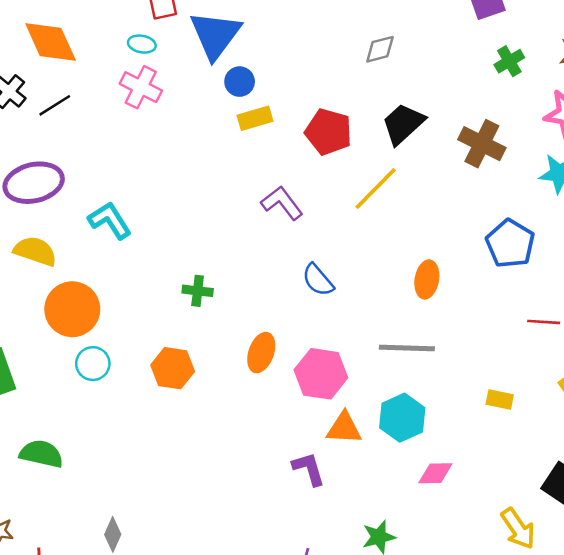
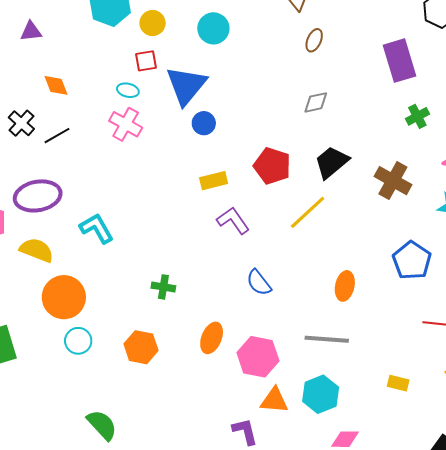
orange diamond: (51, 42) -> (56, 85), size x0.6
yellow rectangle: (255, 118) -> (214, 181), moved
green semicircle: (41, 454) -> (102, 425), moved, turned 32

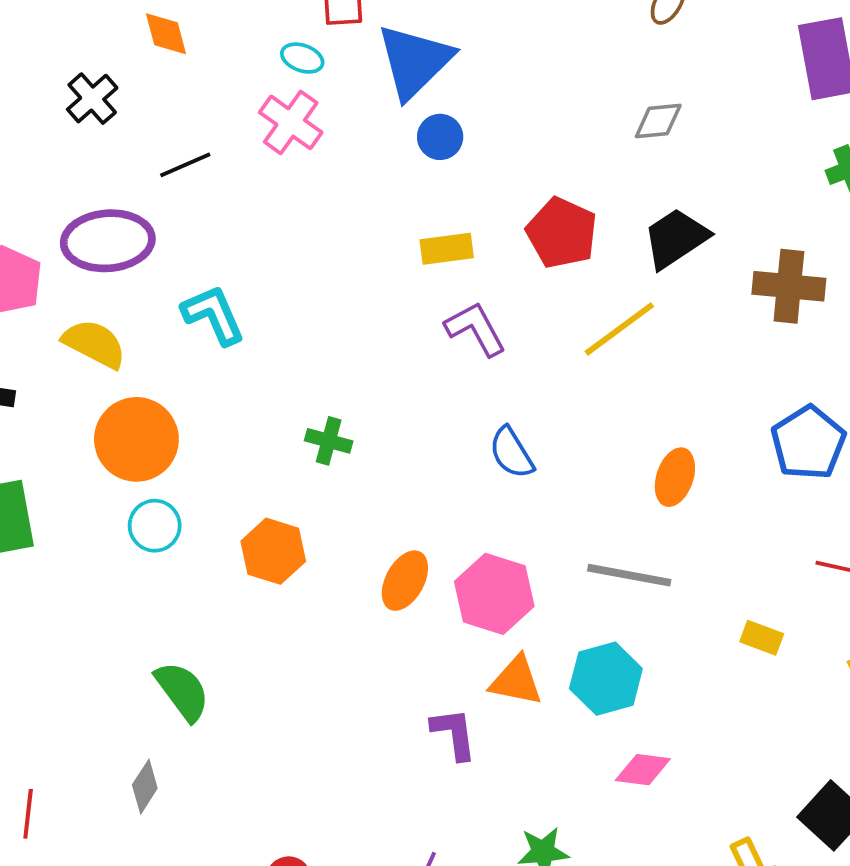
black line: (57, 136) -> (185, 165), moved
brown cross: (393, 181) -> (789, 286), turned -30
orange ellipse: (212, 338) -> (405, 581), moved
yellow rectangle: (398, 383) -> (762, 638), moved

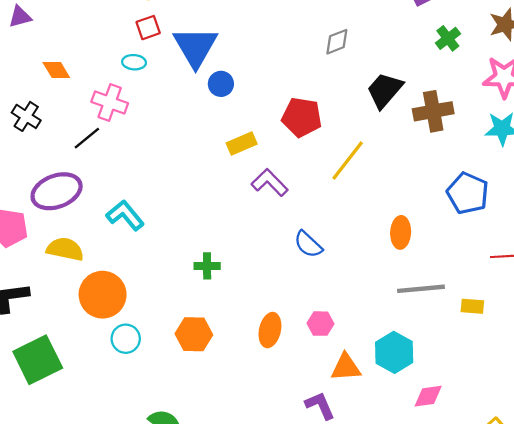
pink cross: (291, 122) -> (110, 102), moved
black trapezoid: (676, 238) -> (385, 90), moved
gray line: (629, 575) -> (421, 289), moved
pink hexagon: (494, 594) -> (320, 324), size x0.6

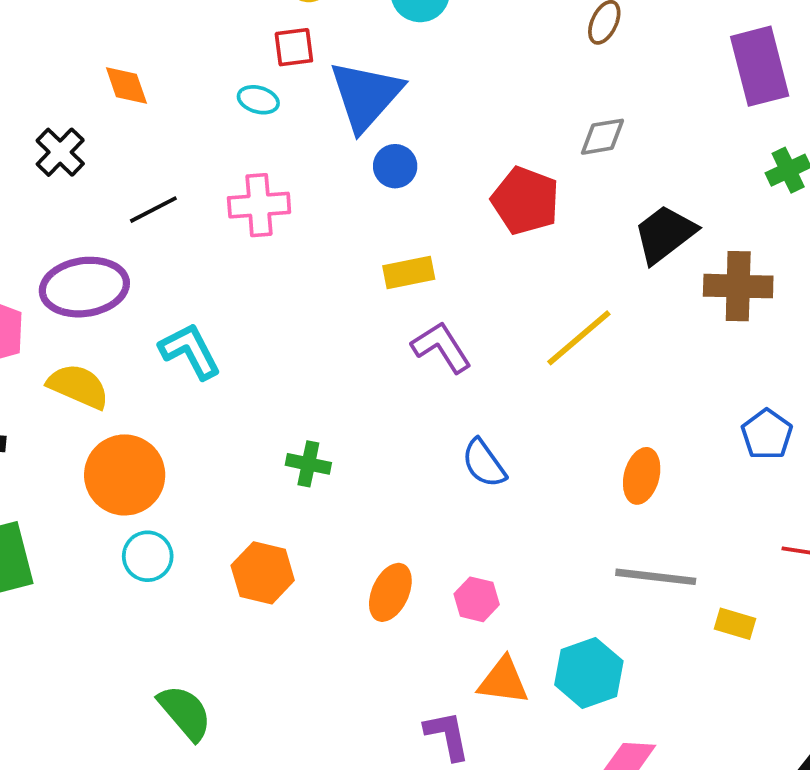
pink cross: (110, 102) -> (259, 205), moved, turned -36
red pentagon: (302, 117) -> (525, 201), moved
blue pentagon: (468, 193) -> (767, 434), size x0.7

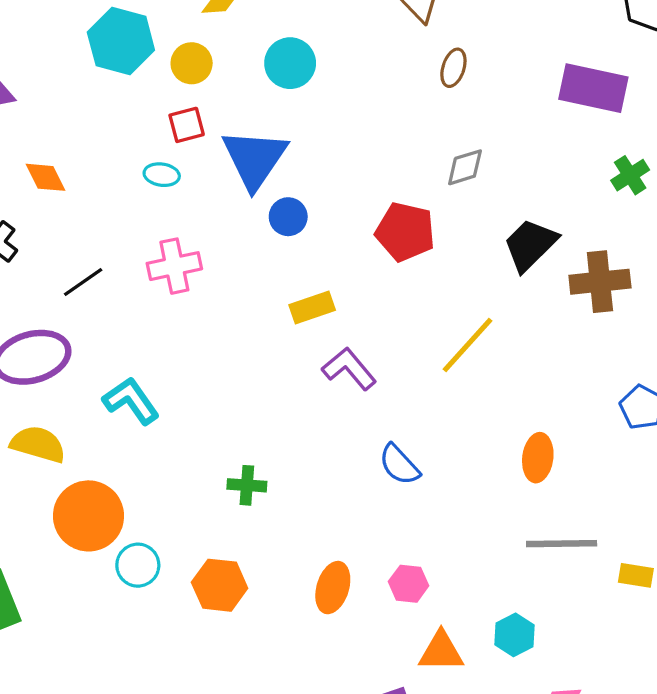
purple rectangle: (760, 66) -> (593, 88), turned -56
cyan circle: (148, 556) -> (138, 565), moved
cyan hexagon: (589, 673) -> (514, 635), size x0.7

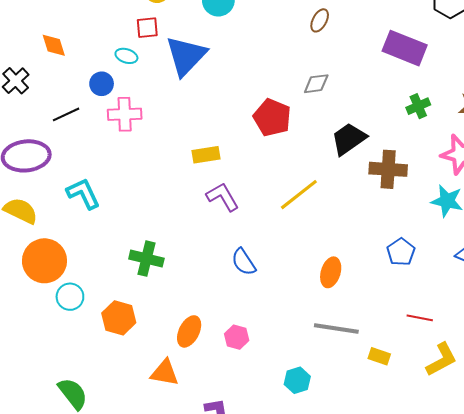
blue circle: (288, 217) -> (102, 84), moved
green cross: (247, 485) -> (146, 259), size x1.4
orange triangle: (441, 652) -> (165, 373), moved

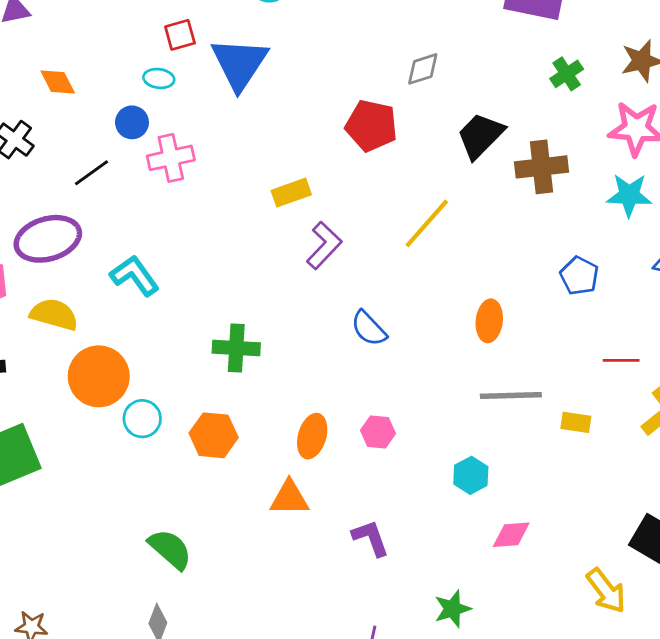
purple L-shape: (223, 197) -> (324, 245), turned 84

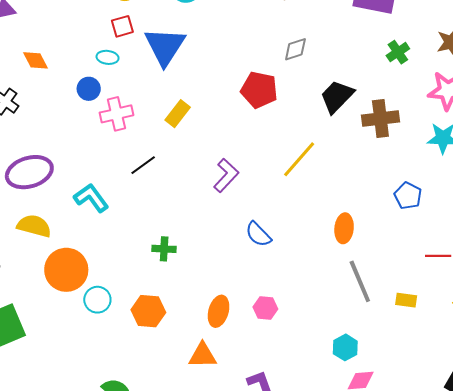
black line: (92, 173) -> (143, 165), moved
yellow rectangle: (291, 193) -> (178, 114), moved, turned -32
green cross: (236, 348) -> (164, 249), size x0.7
gray line: (511, 395) -> (360, 281), turned 69
cyan hexagon: (471, 475) -> (345, 347), moved

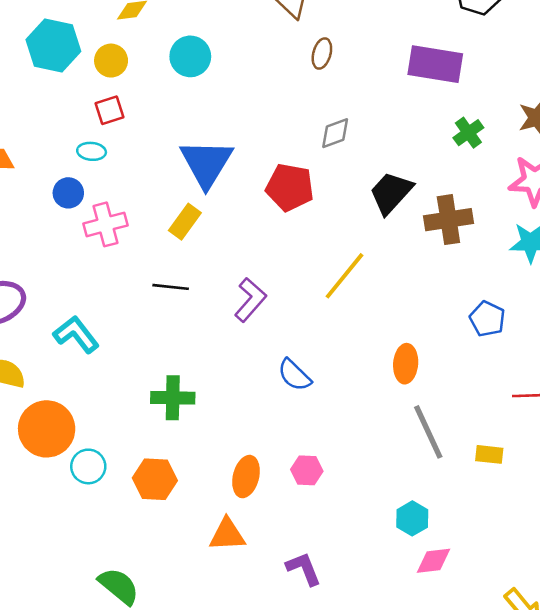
blue triangle: (165, 46) -> (206, 163), moved
black line: (143, 165) -> (171, 287), moved, turned 44
green cross: (164, 249) -> (173, 398), size x1.4

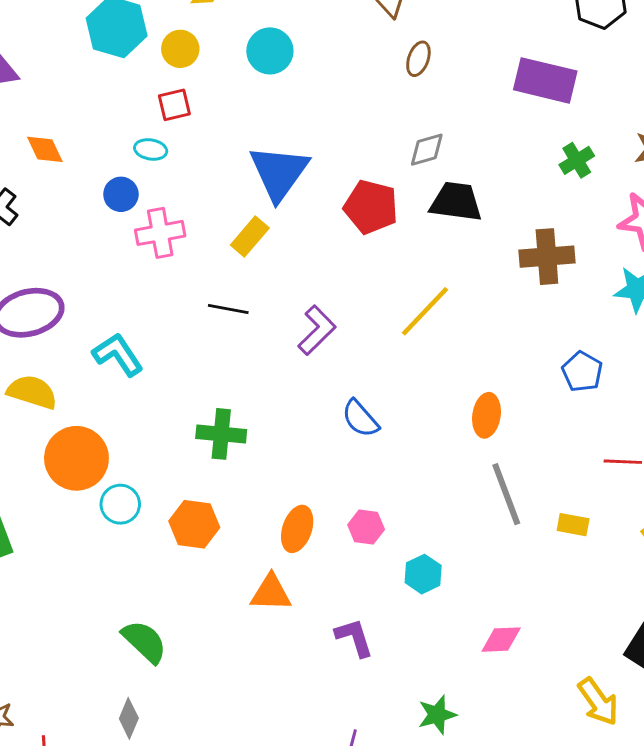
black trapezoid: (391, 193) -> (456, 202), moved, turned 51
cyan hexagon: (412, 518) -> (423, 574), moved

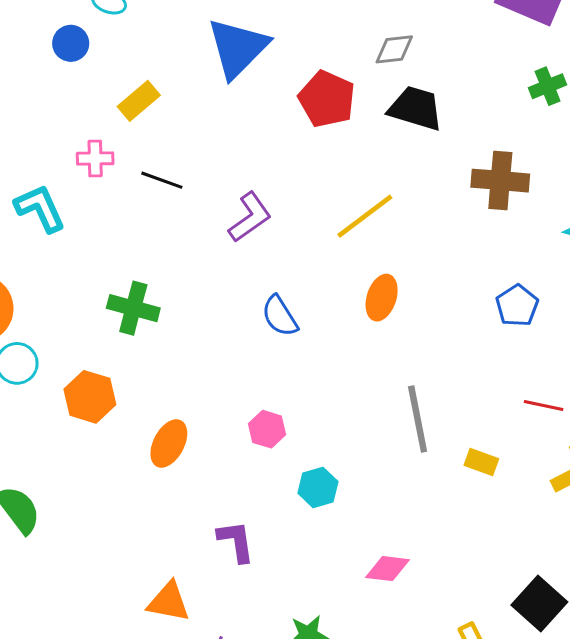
pink cross: (160, 233) -> (95, 158), moved, size x0.7
yellow rectangle: (250, 236) -> (139, 101), moved
orange ellipse: (487, 415) -> (382, 298), moved
orange ellipse: (297, 529) -> (169, 443), moved
orange triangle: (271, 593) -> (169, 602), moved

